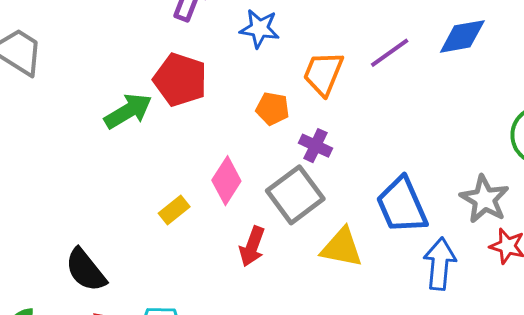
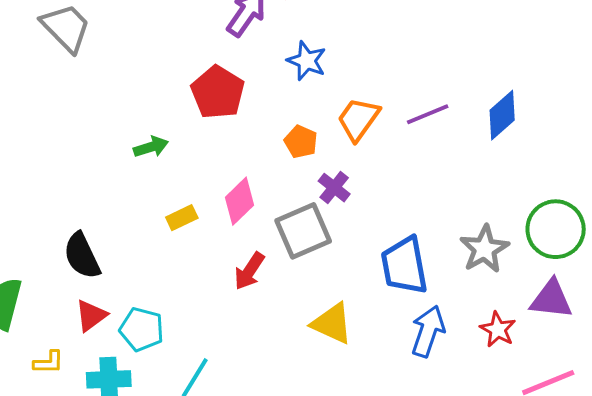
blue diamond: (462, 36) -> (502, 115), turned -45
green arrow: (128, 111) -> (151, 147), moved, size x0.7
gray star: (485, 199) -> (484, 249), moved
yellow triangle: (342, 248) -> (332, 323), moved

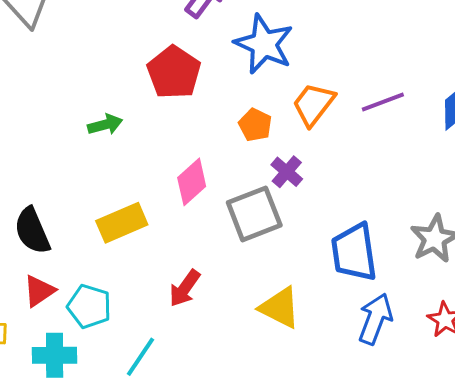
blue star: (307, 61) -> (264, 44), size x1.5
yellow rectangle: (182, 218) -> (122, 223), moved, size x1.6
red arrow: (249, 271) -> (185, 288), moved

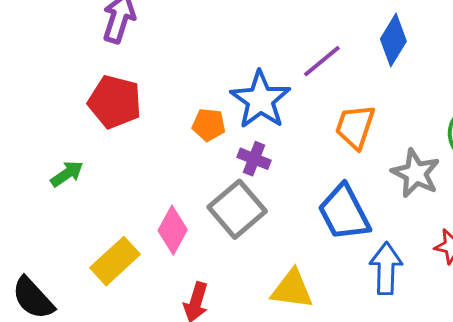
blue star: (264, 44) -> (260, 100), moved, turned 30
orange trapezoid: (314, 104) -> (355, 127), moved
pink diamond: (192, 182) -> (173, 230), moved

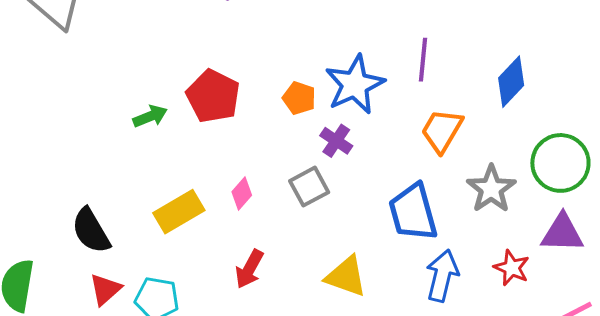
blue diamond: (393, 40) -> (511, 82), moved
purple line: (322, 61) -> (423, 60), turned -57
red pentagon: (115, 102) -> (213, 96), moved
gray square: (237, 209) -> (309, 187), size x0.7
pink diamond: (173, 230) -> (242, 194), size x0.7

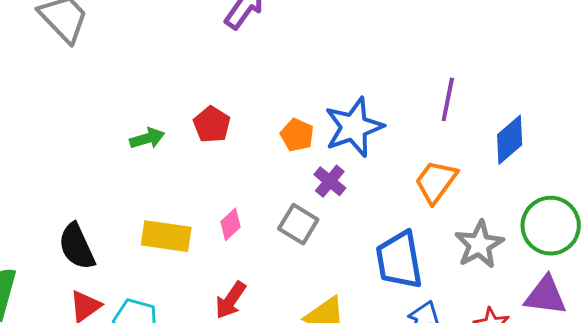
purple line: (423, 60) -> (448, 99), moved
red pentagon: (213, 96) -> (212, 125), size x0.7
gray square: (309, 187) -> (298, 224), turned -36
yellow rectangle: (179, 212) -> (166, 236), turned 33

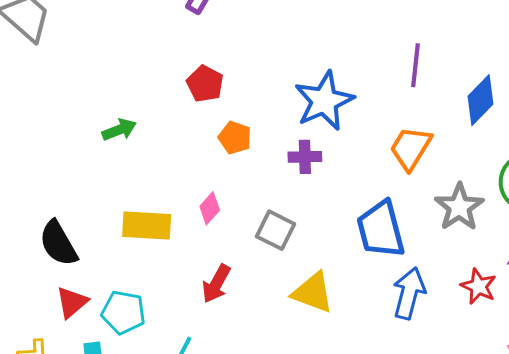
red pentagon: (212, 125) -> (205, 84), moved
orange pentagon: (297, 135) -> (235, 138), moved
purple cross: (330, 181) -> (305, 157), turned -36
gray square: (298, 224) -> (275, 230), moved

